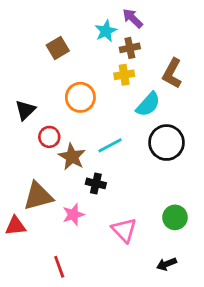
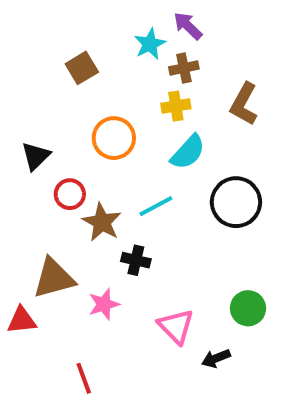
cyan semicircle: (148, 104) -> (188, 152), moved
black arrow: (167, 264) -> (216, 358), moved

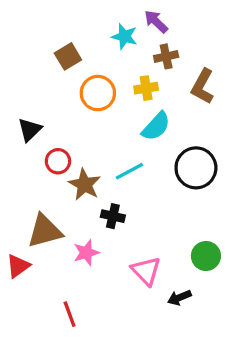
cyan star: (150, 44) -> (124, 37), turned -30
brown cross: (184, 68) -> (166, 56), moved
orange circle: (114, 138) -> (98, 93), moved
red triangle: (22, 320) -> (18, 266), turned -30

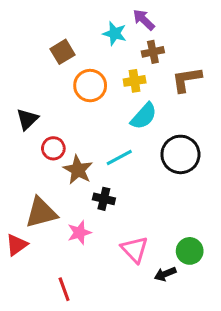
brown L-shape: (203, 86) -> (187, 79), turned 52
green circle: (206, 256) -> (190, 251), moved

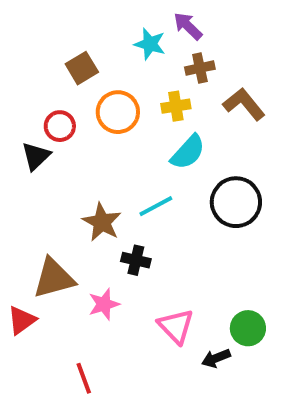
brown L-shape: (187, 79) -> (244, 104), turned 60
red circle: (53, 148) -> (60, 126), moved

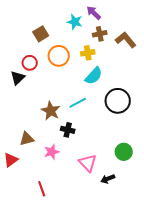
brown L-shape: (244, 104) -> (126, 40), moved
brown triangle: (54, 278) -> (27, 139), size x0.7
green circle: (248, 328) -> (124, 152), moved

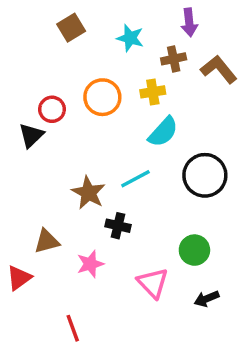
purple arrow: (94, 13) -> (189, 22), moved, turned -140
brown square: (41, 34) -> (71, 28), moved
green circle: (124, 152) -> (194, 250), moved
black arrow: (108, 179) -> (207, 299), moved

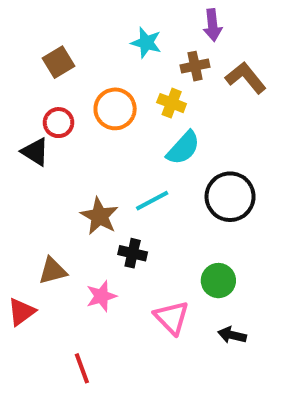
brown square: (71, 28) -> (58, 62), moved
yellow cross: (153, 92) -> (172, 103), turned 30
black triangle: (31, 135) -> (35, 152), turned -44
black arrow: (207, 299) -> (232, 335), turned 35

